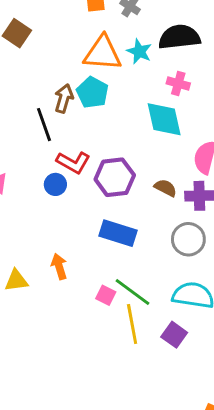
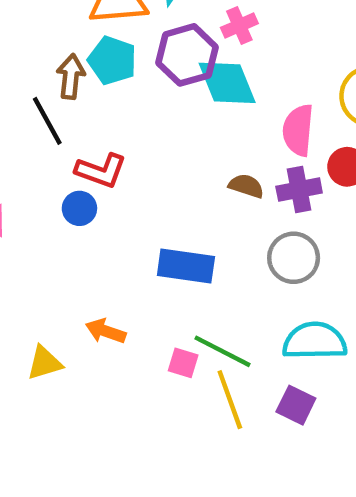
pink cross: (178, 83) -> (239, 26), turned -30
purple hexagon: (115, 177) -> (187, 55), moved
orange arrow: (59, 267) -> (106, 331), turned -45

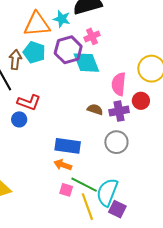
orange arrow: (106, 331) -> (63, 165), moved
cyan semicircle: (315, 341) -> (107, 192), moved, turned -68

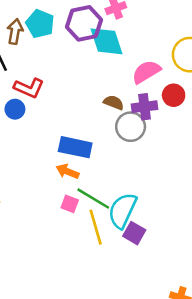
pink semicircle: (119, 84) -> (146, 72), turned 50
gray circle: (116, 142) -> (131, 127), moved

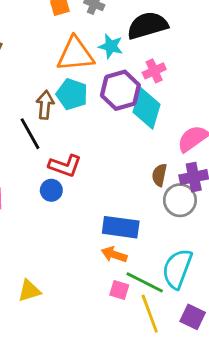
cyan diamond: (106, 41) -> (146, 108), turned 39
brown semicircle: (114, 103) -> (159, 175), turned -96
cyan semicircle: (122, 210) -> (177, 269), moved

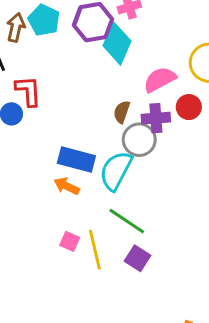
red L-shape: (65, 166) -> (28, 91), turned -120
cyan semicircle: (177, 269) -> (116, 171), moved
green line: (145, 282) -> (127, 221), moved
pink square: (119, 290) -> (70, 241), moved

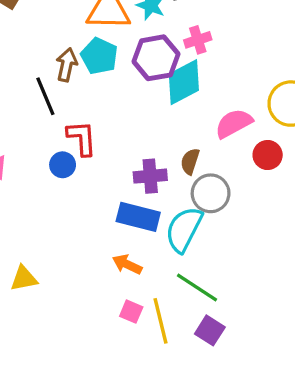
cyan diamond: (117, 43) -> (184, 82), turned 39
purple cross: (156, 118) -> (150, 176), moved
orange arrow: (67, 186) -> (127, 264), moved

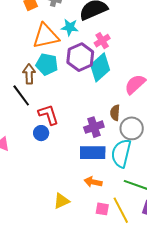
yellow triangle: (24, 278) -> (61, 201), moved

